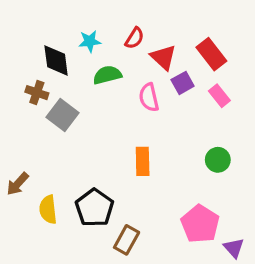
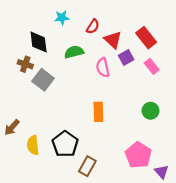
cyan star: (90, 41) -> (62, 18), moved

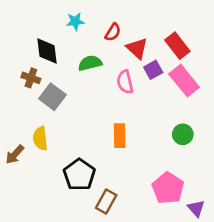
pink rectangle: (152, 66) -> (184, 81), size x1.6
yellow semicircle: (33, 145) -> (40, 138), moved

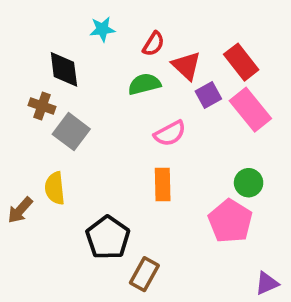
green semicircle: (90, 63) -> (144, 84), moved
pink semicircle: (125, 82) -> (170, 133), moved, turned -105
pink pentagon: (168, 188) -> (230, 221), moved
purple triangle: (196, 208) -> (267, 283), turned 48

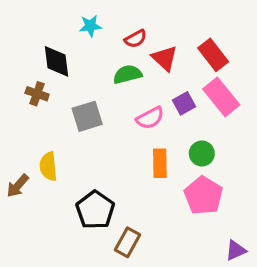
red semicircle: (154, 44) -> (136, 39), turned 30
purple square: (208, 95) -> (184, 103), moved
gray square: (71, 132) -> (87, 116), moved, turned 36
green circle: (249, 183) -> (202, 153), moved
orange rectangle: (163, 185) -> (160, 163), moved

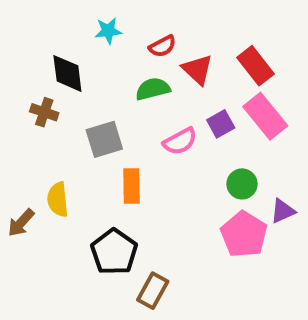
orange rectangle: (160, 163) -> (131, 186), moved
purple triangle: (236, 250) -> (283, 211), moved

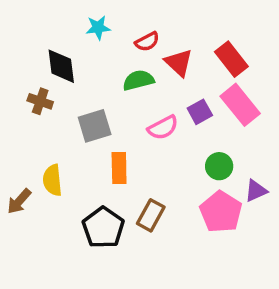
brown rectangle: (153, 291) -> (151, 215), moved

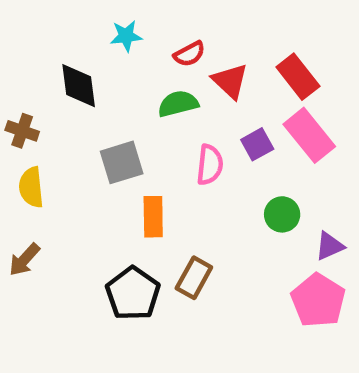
brown cross: (40, 101) -> (22, 131), moved
pink semicircle: (163, 128) -> (210, 165), turned -56
yellow semicircle: (52, 180) -> (31, 187), moved
pink pentagon: (221, 212) -> (318, 300), moved

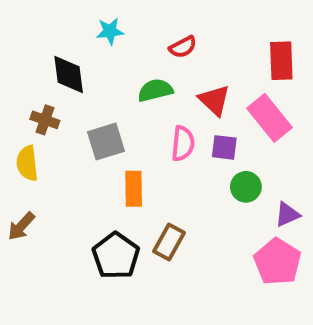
red semicircle: (189, 54) -> (183, 47), moved
red rectangle: (298, 77) -> (281, 61), moved, turned 36
red triangle: (230, 81) -> (214, 100), moved
brown cross: (22, 131) -> (45, 120), moved
purple square: (257, 144) -> (224, 147), moved, turned 36

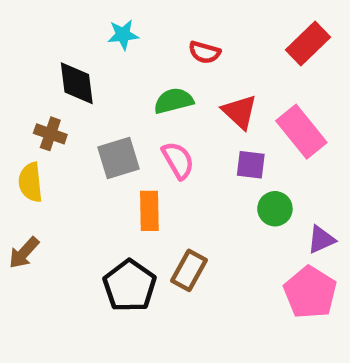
red semicircle: (183, 47) -> (204, 52), turned 44
red rectangle: (281, 61) -> (308, 44), moved, turned 48
pink semicircle: (183, 144) -> (178, 160), moved, turned -36

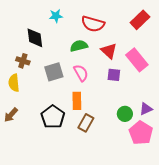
red semicircle: (204, 52) -> (93, 24), size x1.6
green circle: (275, 209) -> (125, 114), moved
orange rectangle: (149, 211) -> (77, 101), moved
black pentagon: (130, 286) -> (53, 117), moved

